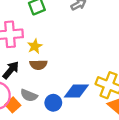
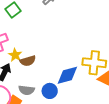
yellow star: (35, 46) -> (15, 55), moved

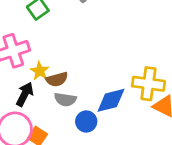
gray semicircle: (26, 90) -> (65, 100), moved

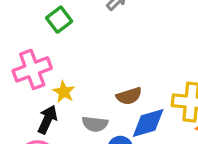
brown semicircle: (57, 79) -> (129, 96), moved

